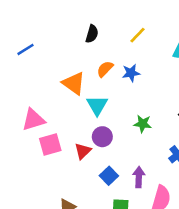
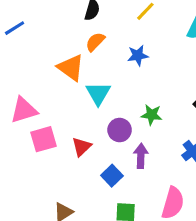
orange semicircle: (105, 69) -> (95, 42), moved
purple circle: (102, 137) -> (120, 130), moved
purple arrow: (139, 177) -> (141, 156), moved

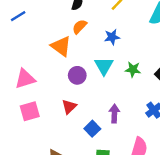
cyan triangle: (98, 93) -> (104, 66), moved
green star: (151, 115) -> (133, 70), moved
purple circle: (120, 130) -> (77, 75), moved
pink square: (43, 139) -> (30, 111), moved

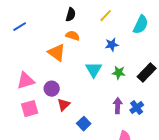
orange semicircle: (80, 27) -> (73, 36), turned 64
blue star: (112, 37) -> (112, 45), moved
purple circle: (77, 75) -> (52, 89), moved
purple arrow: (114, 114) -> (118, 106), moved

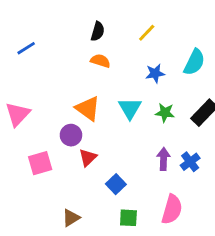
cyan semicircle: (141, 25) -> (194, 62), moved
orange triangle: (57, 53) -> (88, 108), moved
pink triangle: (26, 81) -> (18, 114), moved, turned -30

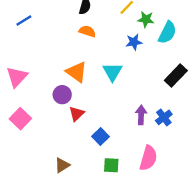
green star: (165, 113) -> (146, 19), moved
pink square: (40, 163) -> (20, 119), moved, turned -30

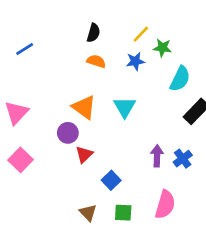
cyan semicircle: (167, 32) -> (180, 79), moved
blue star: (134, 42) -> (135, 61), moved
brown triangle: (62, 165) -> (88, 213), moved, turned -42

